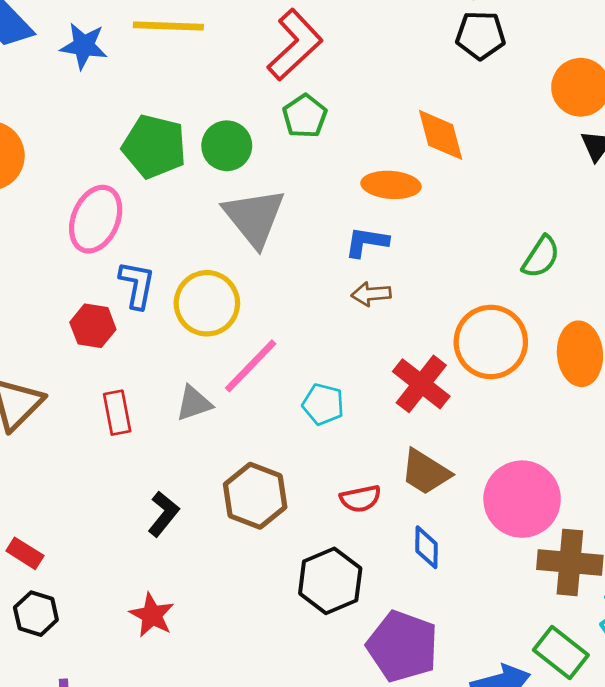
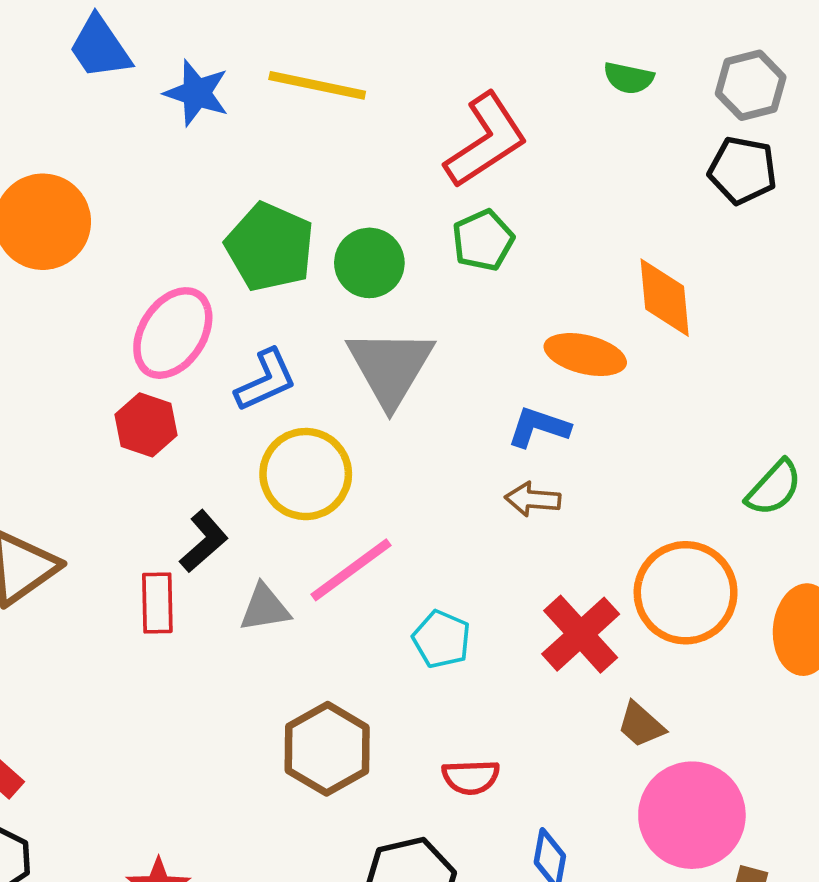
blue L-shape: (137, 285) -> (266, 380), moved, turned 45
red hexagon: (93, 326) -> (146, 425), moved
brown trapezoid: (425, 472) -> (641, 725), moved, size x0.7
black L-shape: (163, 514) -> (204, 541), moved

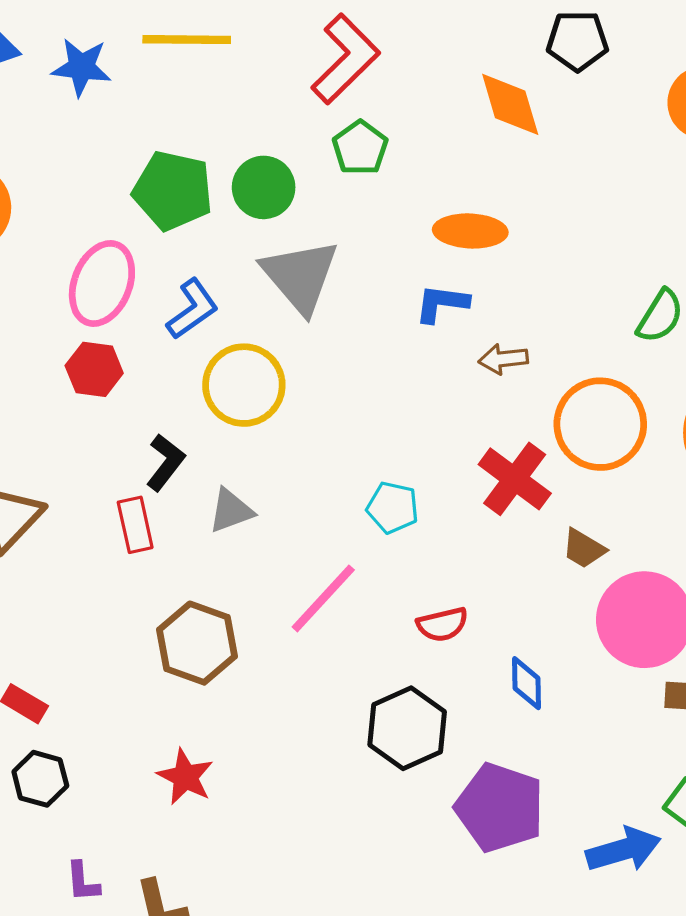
orange diamond: (665, 298) -> (510, 104), moved
brown arrow: (533, 499) -> (503, 359), moved
pink line: (351, 570) -> (323, 598), moved
brown hexagon: (327, 749) -> (197, 643), moved

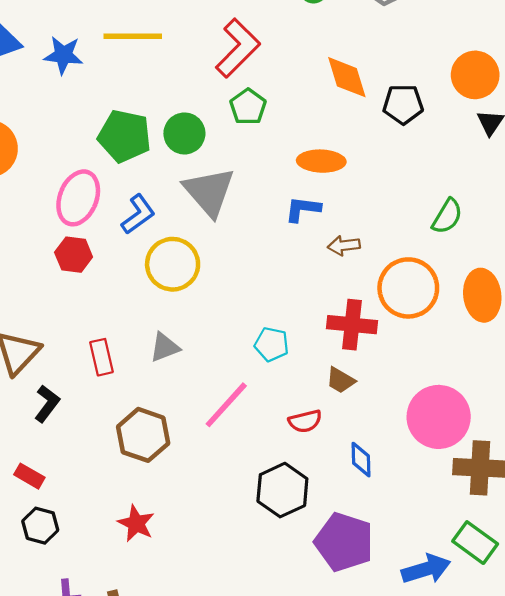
black pentagon: (577, 41) -> (403, 104), moved
black L-shape: (165, 462) -> (47, 404), moved
red cross: (515, 479) -> (352, 325), turned -30
brown trapezoid: (584, 549) -> (341, 380), moved

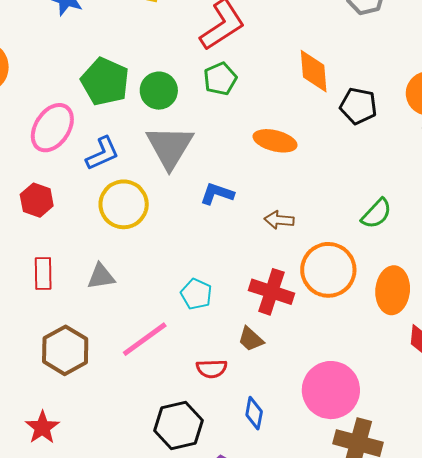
blue L-shape: (303, 209) -> (217, 194), moved
red hexagon: (74, 255) -> (37, 200), moved

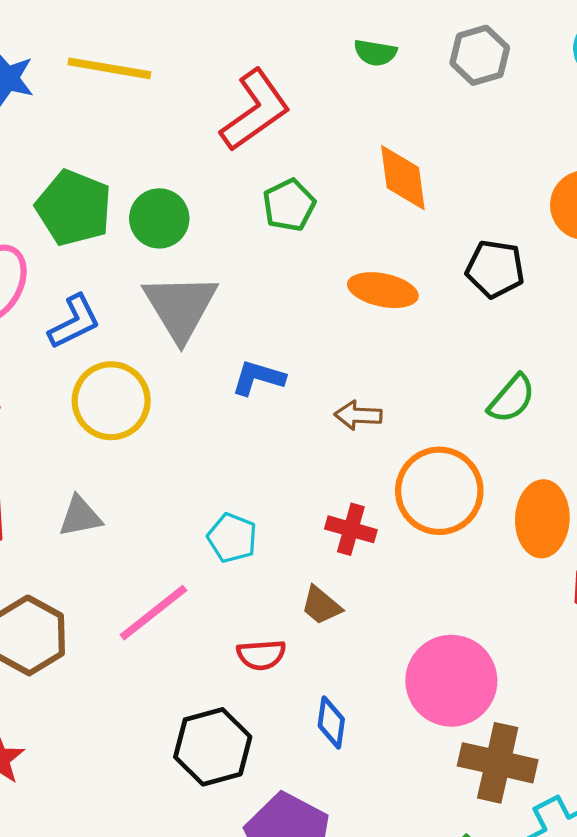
green pentagon: (220, 79) -> (289, 205), moved
black pentagon: (358, 106) -> (495, 269), moved
orange ellipse: (275, 141) -> (383, 290), moved
red cross: (271, 292) -> (351, 529), size x0.7

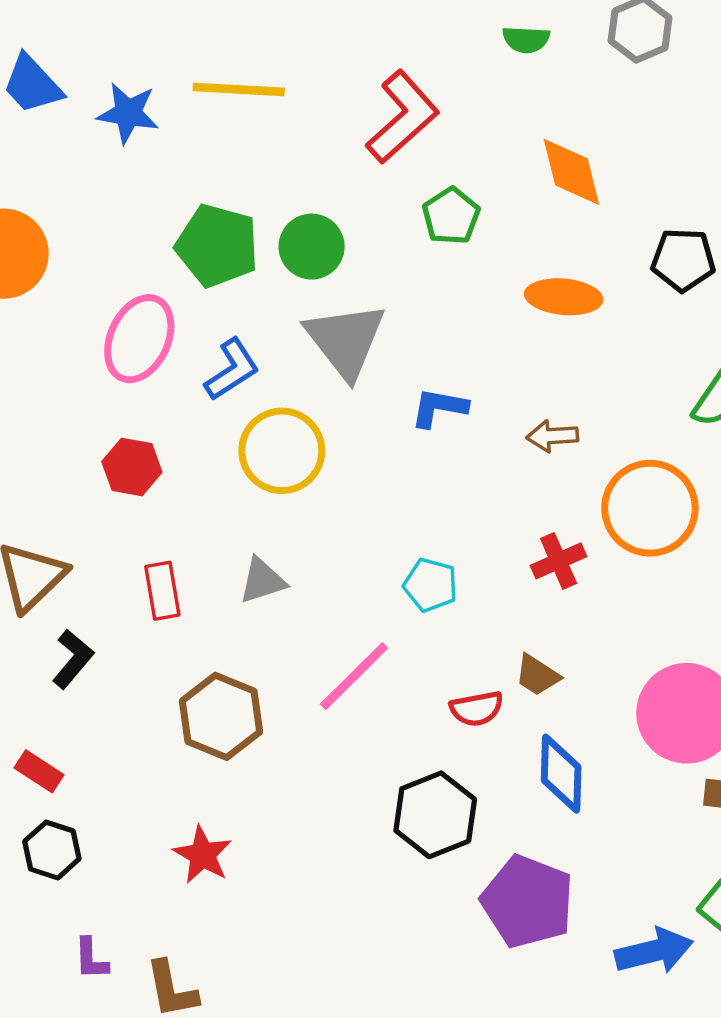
red cross: (351, 529) -> (559, 561), turned -33
brown trapezoid: (321, 605) -> (537, 675), moved
blue diamond: (331, 722) -> (561, 774), size x1.4

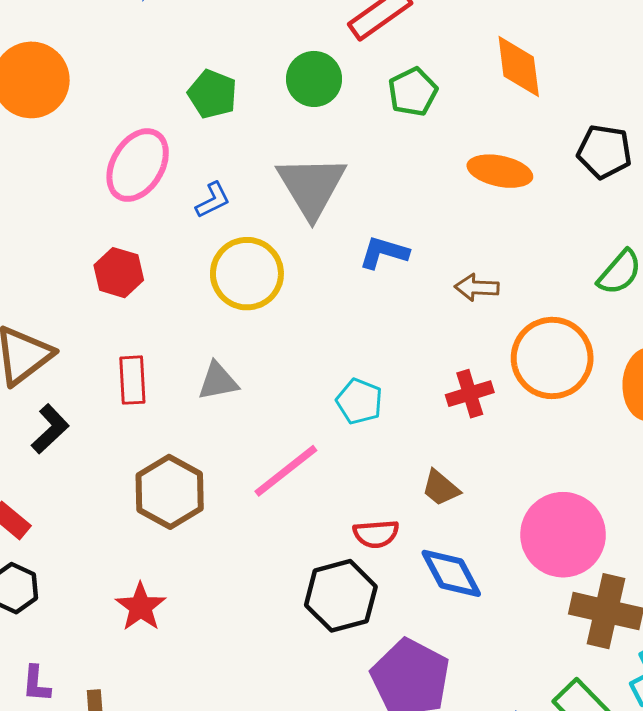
green pentagon: (217, 246) -> (212, 94), size x0.7
green circle: (312, 247) -> (314, 79), moved
blue L-shape: (232, 370) -> (213, 200), size x0.7
red semicircle: (477, 709) -> (376, 534), moved
blue diamond: (561, 774) -> (451, 573), turned -36

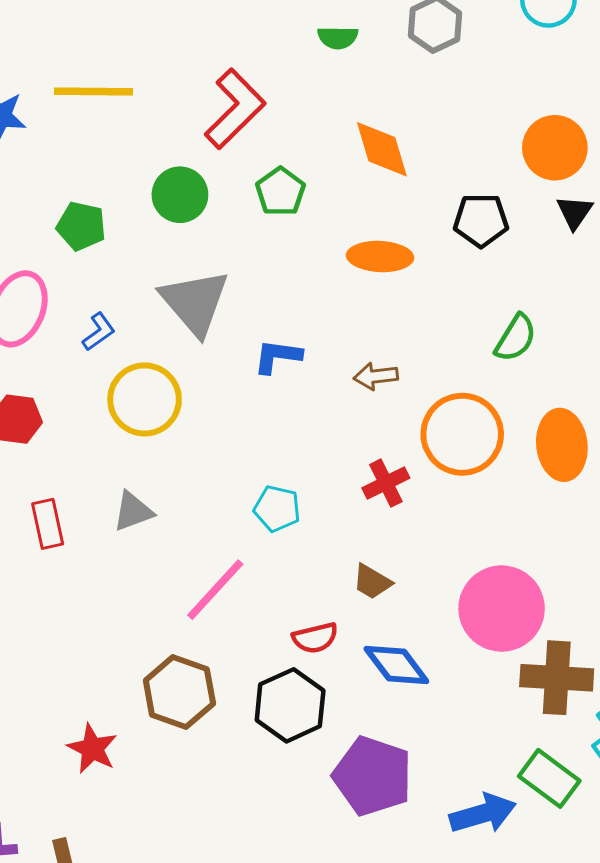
brown hexagon: (170, 492) -> (179, 692), moved

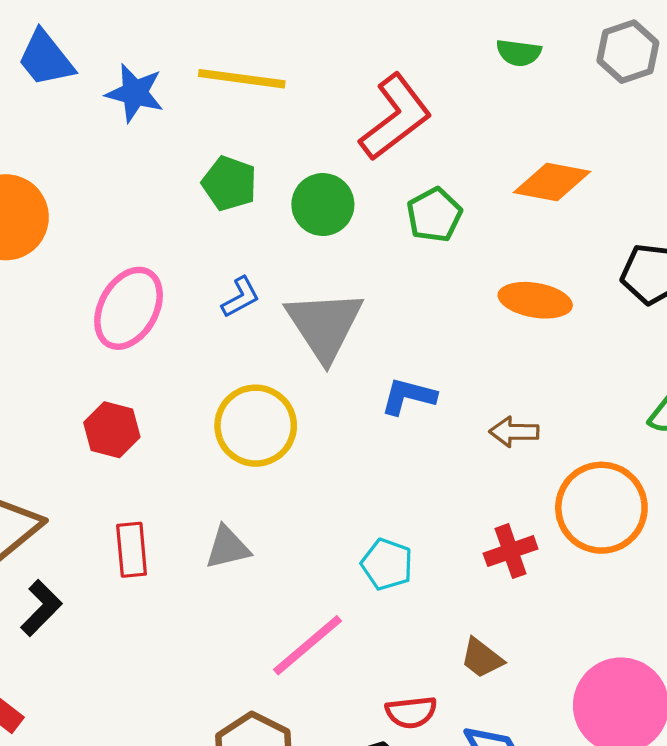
orange diamond: (382, 149) -> (552, 182), turned -70
green pentagon: (81, 226) -> (229, 183), moved
blue L-shape: (99, 332) -> (241, 297), moved

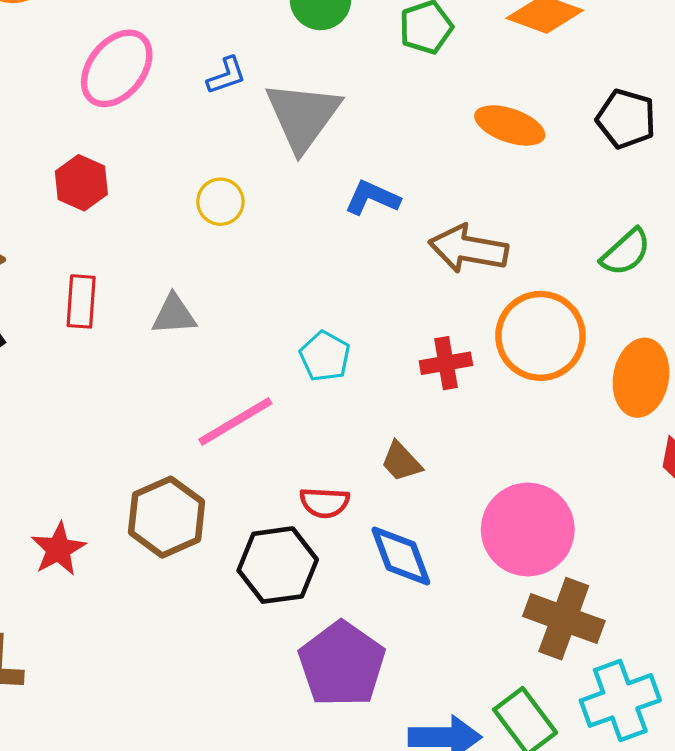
yellow circle: (256, 426) -> (220, 202), size x0.6
brown arrow: (514, 432) -> (468, 249), size x1.6

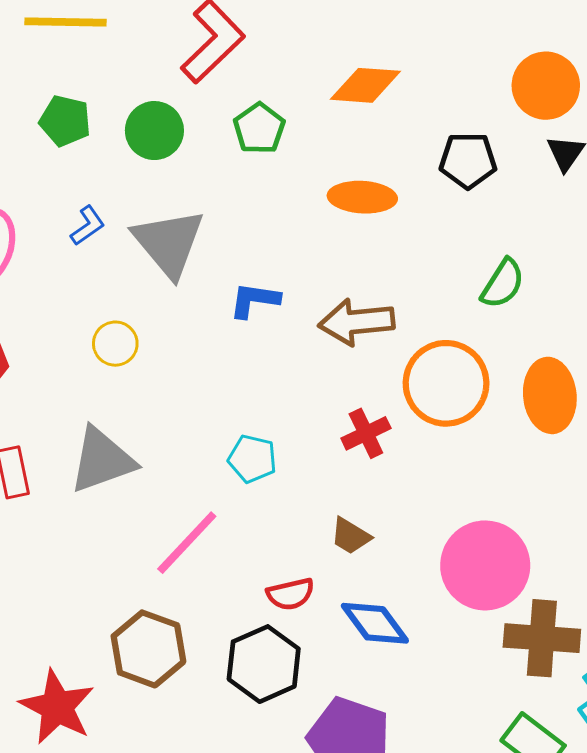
gray triangle: (174, 315) -> (102, 460), size x1.6
red star: (58, 549) -> (57, 707), size x1.4

